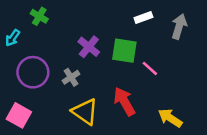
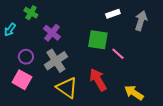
purple cross: (89, 47) -> (52, 33), moved
purple circle: (33, 72) -> (26, 57), size x0.6
gray cross: (71, 77) -> (56, 61), size x1.6
pink square: (19, 115) -> (22, 80), moved

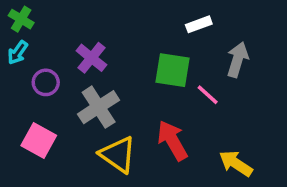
green cross: (31, 13) -> (21, 19), moved
gray arrow: (141, 21) -> (238, 60), moved
purple circle: (26, 57) -> (46, 82), moved

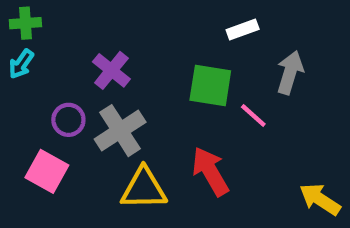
green cross: (21, 19) -> (25, 23), turned -35
purple circle: (46, 82) -> (68, 120), moved
yellow triangle: (118, 155) -> (144, 189), turned -36
yellow arrow: (236, 163) -> (320, 199), moved

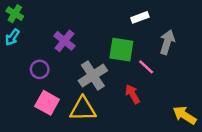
green cross: (25, 23) -> (15, 14), turned 35
gray cross: (120, 131) -> (93, 76), moved
pink square: (47, 171) -> (47, 103), moved
red arrow: (210, 171) -> (133, 94), moved, size x0.7

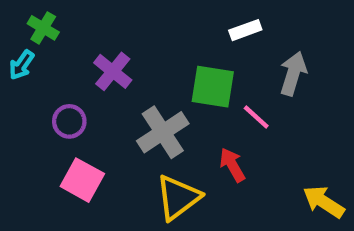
green cross: (15, 14) -> (43, 28), moved
yellow triangle: (83, 109) -> (178, 197), moved, turned -36

